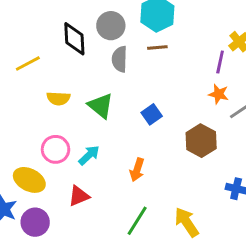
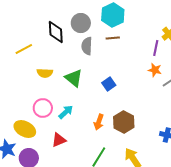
brown hexagon: (201, 141) -> (124, 122), moved

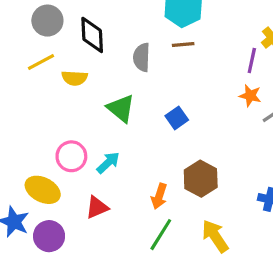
gray circle: (81, 23) -> (47, 21), moved
yellow semicircle: (45, 73) -> (75, 78), moved
orange arrow: (99, 122) -> (159, 196), moved

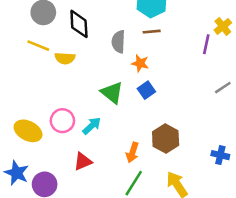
yellow line: (41, 62) -> (38, 46), turned 50
orange star: (250, 96) -> (140, 63), moved
green triangle: (121, 108) -> (112, 93), moved
yellow ellipse: (43, 190) -> (28, 131), moved

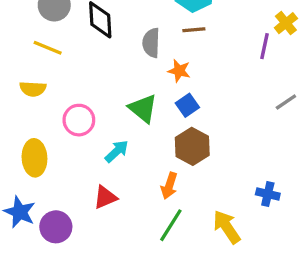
yellow semicircle: (65, 58) -> (33, 89), moved
pink circle: (62, 121) -> (79, 120), moved
yellow ellipse: (28, 131) -> (34, 158), turned 60
brown hexagon: (166, 138) -> (192, 146), moved
blue cross: (220, 155) -> (268, 194), moved

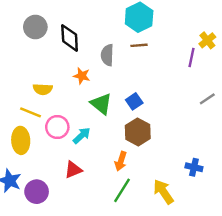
yellow line: (48, 48) -> (30, 112), moved
orange star: (179, 71) -> (82, 76), moved
yellow semicircle: (33, 89) -> (43, 89), moved
pink circle: (79, 120) -> (57, 127), moved

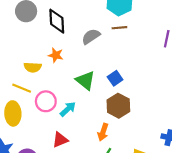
gray semicircle: (107, 55) -> (91, 36), turned 54
orange star: (82, 76) -> (56, 55), moved

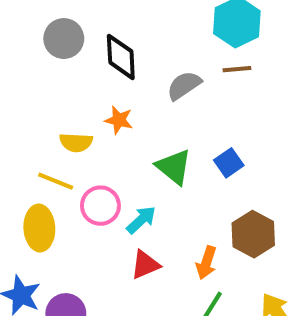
brown hexagon: (118, 106) -> (253, 234), moved
red triangle: (60, 140) -> (145, 265), moved

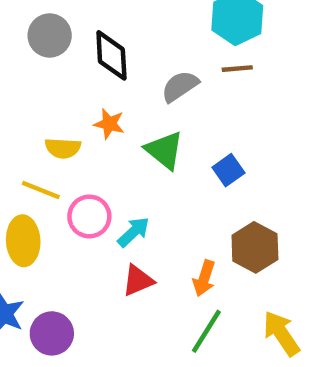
green triangle: (174, 167) -> (164, 150), moved

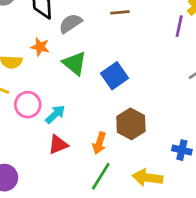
gray semicircle: (180, 86) -> (70, 23), moved
blue square: (228, 170) -> (114, 76), size x1.4
yellow arrow: (281, 333) -> (148, 178), turned -48

